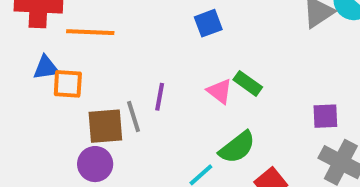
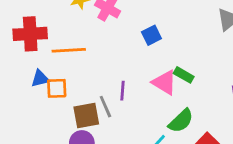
pink triangle: (220, 91) -> (164, 82), size x1.4

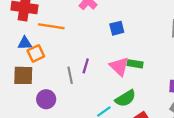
green rectangle: (184, 75) -> (135, 64), turned -32
orange square: (57, 88) -> (36, 53), turned -35
brown square: (86, 116) -> (23, 75), moved

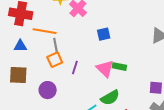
orange square: (36, 53) -> (55, 60), moved
gray line: (70, 75) -> (56, 46), moved
purple circle: (46, 99) -> (48, 90), moved

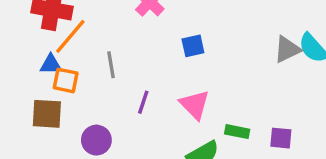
orange line: (45, 31) -> (70, 36), moved, turned -60
orange square: (55, 60) -> (66, 80), moved, turned 35
green rectangle: (119, 67) -> (237, 132), moved

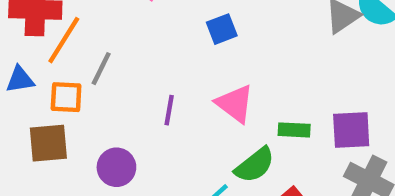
blue triangle: (51, 64) -> (20, 80), moved
gray line: (111, 65) -> (101, 69), moved, turned 44
purple square: (281, 138) -> (351, 130), size x1.4

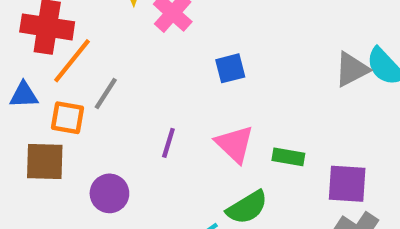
green rectangle: (294, 130) -> (288, 157), moved

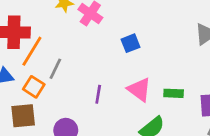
orange square: (68, 118) -> (34, 87), turned 30

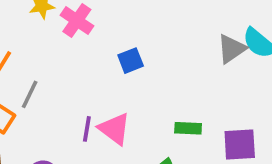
pink triangle: (139, 90) -> (114, 129), moved

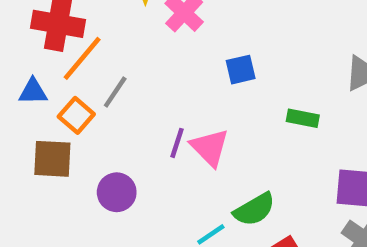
green rectangle: (188, 128) -> (303, 118), moved

